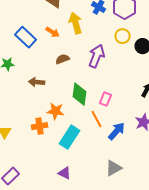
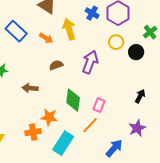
blue rectangle: (26, 37) -> (16, 31), moved
orange line: (97, 119) -> (90, 125), turned 72
blue arrow: (117, 131) -> (114, 148), moved

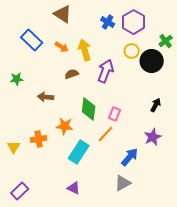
yellow arrow: (69, 29) -> (85, 50), moved
black circle: (136, 52) -> (152, 61), size x1.5
orange cross: (33, 132) -> (39, 139), moved

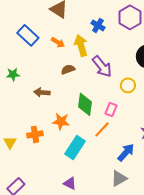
blue cross: (108, 22) -> (98, 25), moved
yellow circle: (132, 51) -> (128, 85), moved
purple arrow: (106, 71) -> (102, 66), turned 120

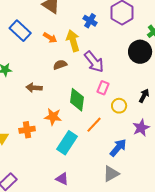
yellow circle: (128, 85) -> (119, 106), moved
pink rectangle: (111, 109) -> (103, 88), moved

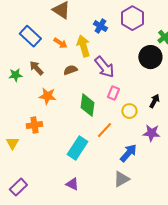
brown arrow: (34, 88) -> (36, 68), moved, turned 42
orange star: (53, 117) -> (47, 96), moved
purple star: (141, 128) -> (151, 133), turned 30
orange cross: (27, 130) -> (34, 125), moved

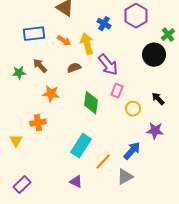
blue rectangle: (30, 36) -> (34, 34), turned -50
black arrow: (154, 101) -> (158, 99), turned -72
orange line: (104, 130) -> (103, 162), moved

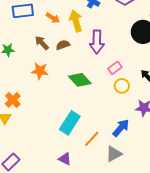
purple arrow: (108, 65) -> (97, 42), turned 40
brown arrow: (40, 66) -> (42, 43), moved
pink rectangle: (117, 91) -> (115, 68), moved, turned 32
green diamond: (91, 103) -> (80, 80), turned -50
orange cross: (38, 123) -> (13, 100), moved, turned -35

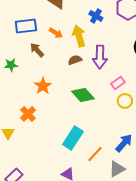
brown arrow: (42, 43) -> (37, 50), moved
brown semicircle: (63, 45) -> (75, 60), moved
orange star: (40, 71) -> (43, 86), turned 30
orange cross: (13, 100) -> (28, 114), moved

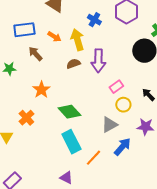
green diamond: (83, 95) -> (69, 112), moved
cyan rectangle: (73, 138) -> (71, 142), turned -60
gray triangle: (117, 169) -> (109, 125), moved

